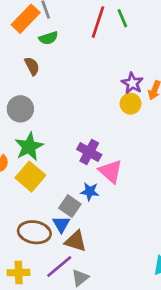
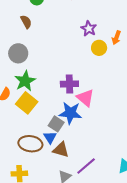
purple star: (132, 83) -> (89, 29), moved
purple cross: (89, 152) -> (69, 84), turned -30
blue star: (90, 191) -> (70, 113), size x1.6
purple line: (59, 267) -> (86, 166), moved

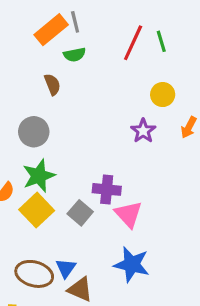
purple star: (89, 29) -> (143, 131), moved
yellow circle: (99, 48) -> (163, 95), moved
blue star: (70, 113) -> (132, 264), moved
gray square: (56, 124) -> (80, 213), moved

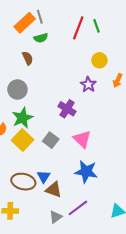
purple cross: (107, 189) -> (67, 109), moved, turned 30

